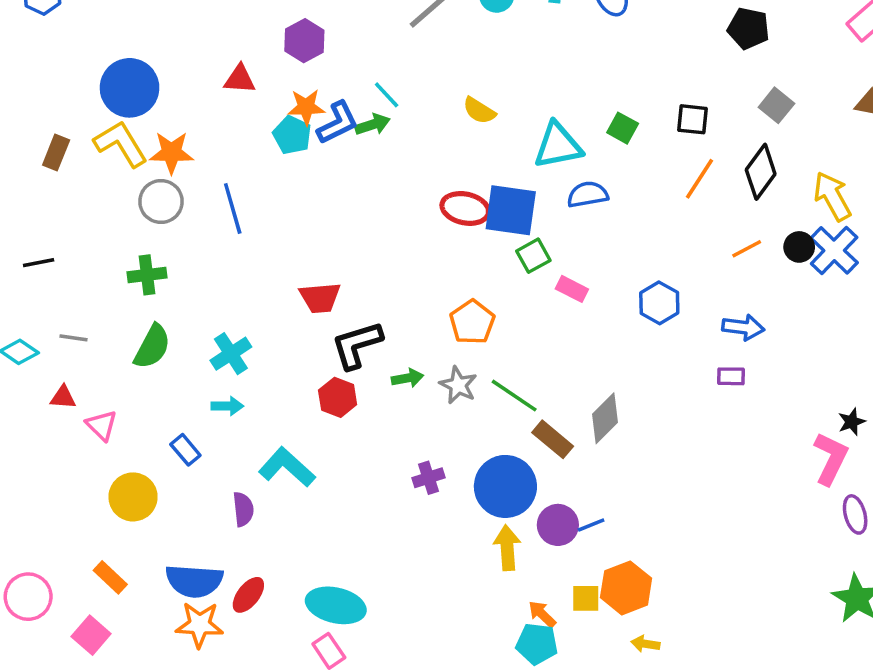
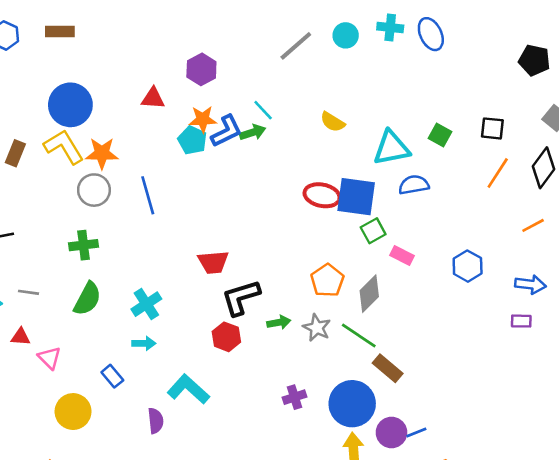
gray diamond: (605, 418) -> (369, 294), moved

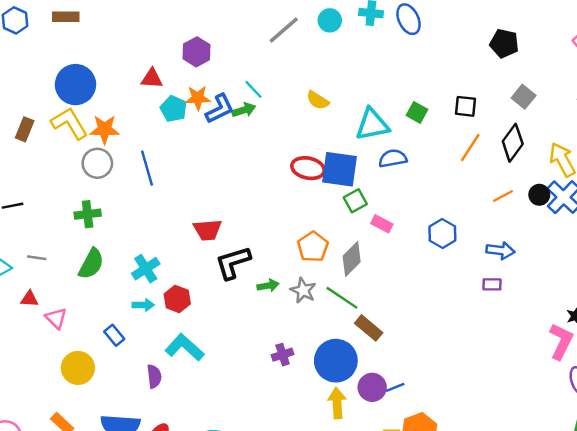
cyan pentagon: (192, 140) -> (174, 109), moved
red hexagon: (226, 337) -> (177, 299), moved

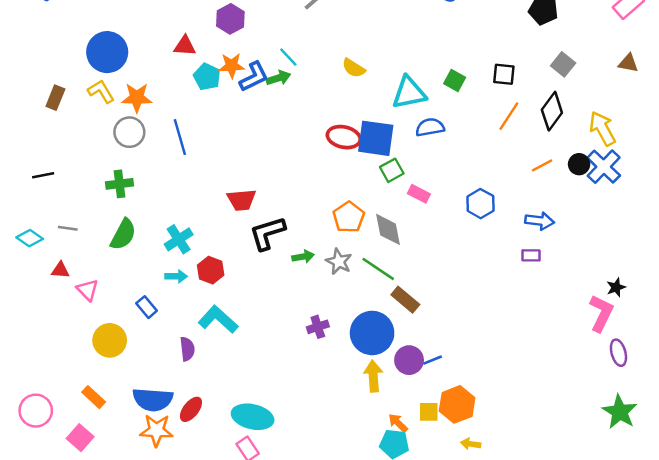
yellow L-shape: (69, 123) -> (101, 91), size x0.7
gray diamond: (352, 259) -> (388, 229), turned -56

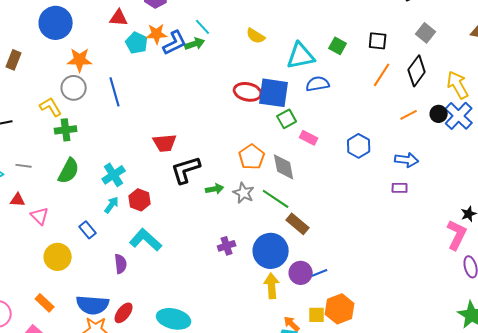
yellow L-shape: (101, 91) -> (51, 107), moved
cyan arrow: (176, 276) -> (112, 205), turned -54

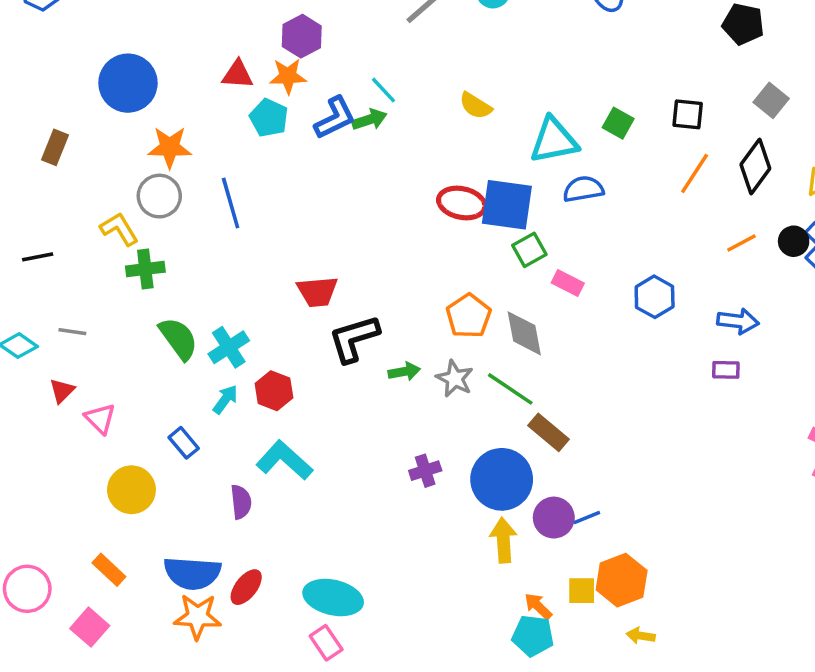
orange star: (157, 34) -> (288, 76), moved
green semicircle: (69, 171) -> (178, 339), moved, turned -64
red triangle: (18, 200) -> (62, 391), turned -49

